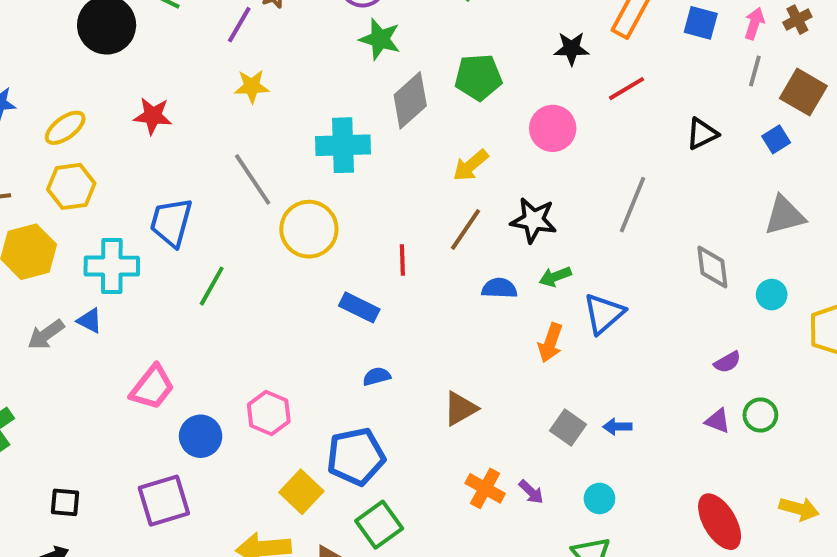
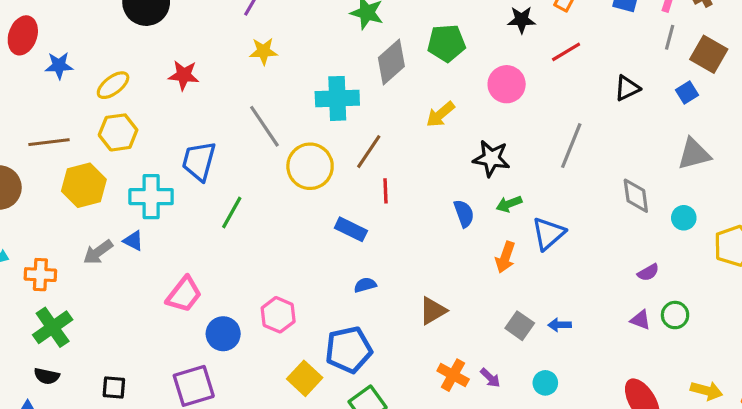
brown line: (466, 229) -> (369, 152), moved
blue semicircle: (499, 288) -> (464, 213), turned 68

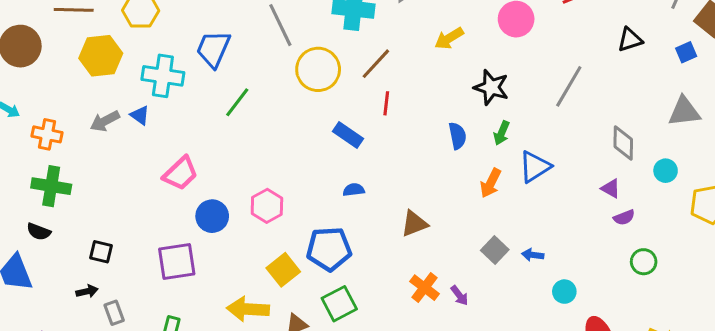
green arrow: (509, 204) -> (502, 133), turned -55
purple triangle: (641, 320) -> (611, 189), moved
green cross: (53, 327) -> (51, 186), turned 36
cyan circle: (545, 383) -> (564, 292), moved

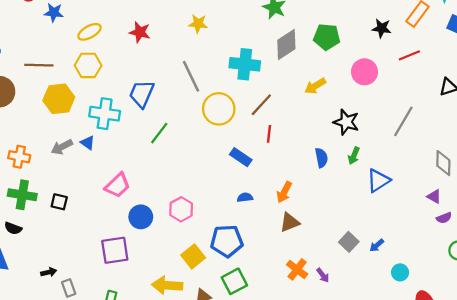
orange arrow: (491, 183) -> (284, 192), moved
black square: (101, 252) -> (59, 202), moved
blue arrow: (533, 255) -> (377, 245), turned -48

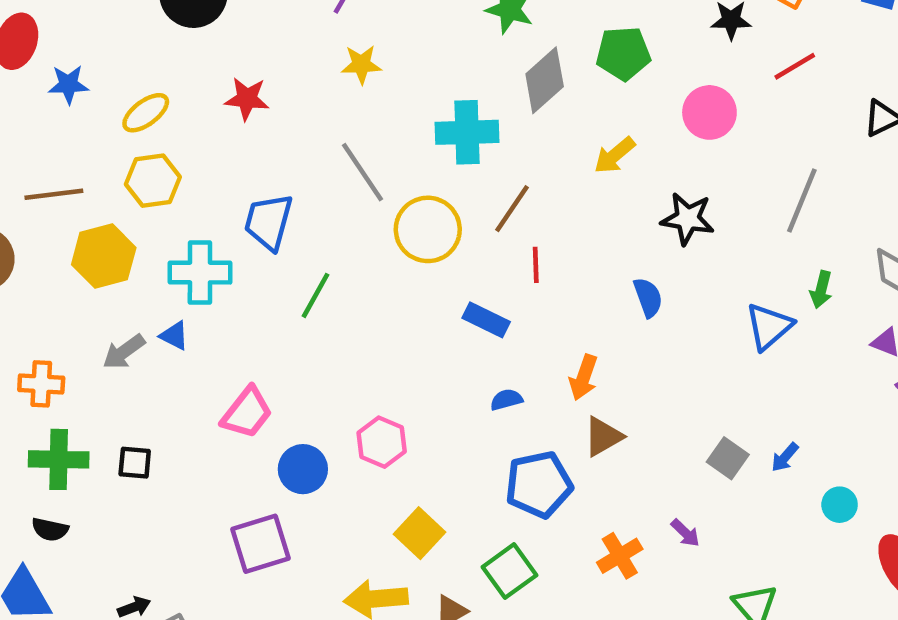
green arrow: (354, 156) -> (821, 289), moved
blue pentagon: (227, 241) -> (539, 484), moved
orange cross: (297, 269) -> (620, 556), moved, turned 30

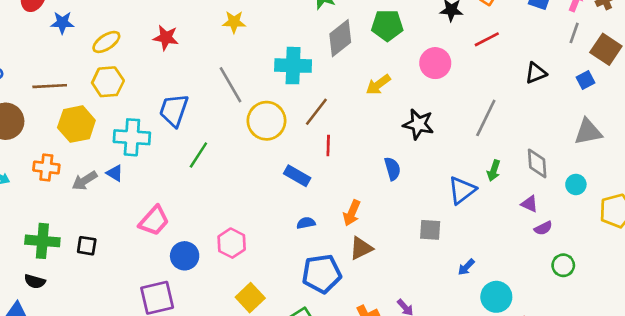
orange cross: (41, 384) -> (46, 167), moved
gray square: (728, 458) -> (430, 230), moved, turned -35
cyan circle: (840, 505) -> (496, 297), size x1.5

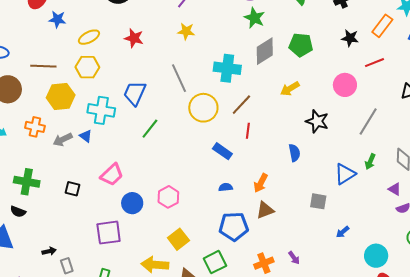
pink circle: (435, 63) -> (345, 85), moved
black square: (87, 246) -> (73, 189), moved
cyan circle: (496, 297) -> (376, 256), moved

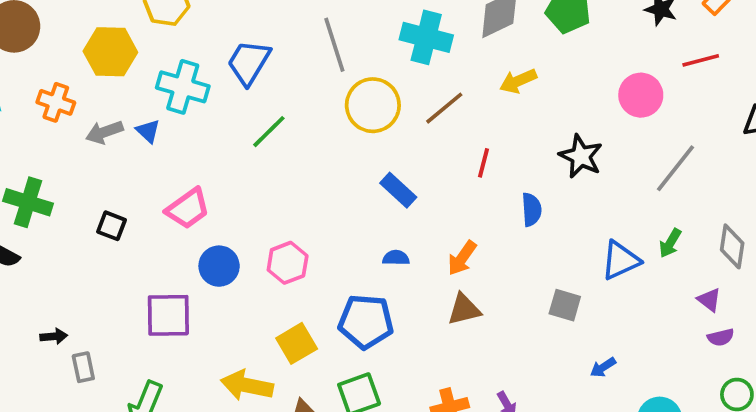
yellow arrow: (290, 89) -> (518, 81), moved
red line: (248, 131) -> (483, 163), moved
blue pentagon: (234, 226) -> (366, 321), moved

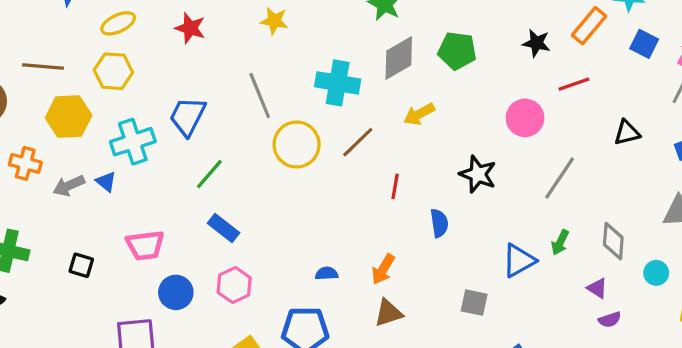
cyan cross: (183, 87) -> (133, 142), turned -30
blue rectangle: (398, 190) -> (224, 228), moved
pink trapezoid: (188, 209) -> (145, 245), turned 33

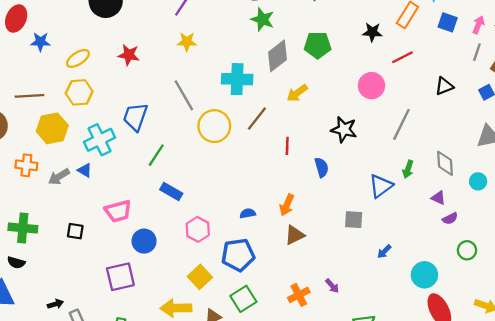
pink hexagon: (234, 285) -> (198, 229), moved

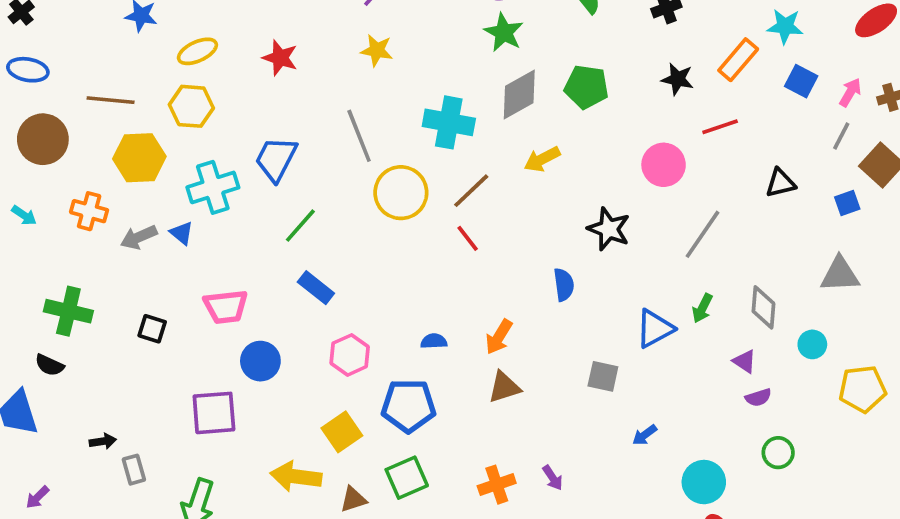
red line: (287, 146) -> (468, 238), moved, turned -48

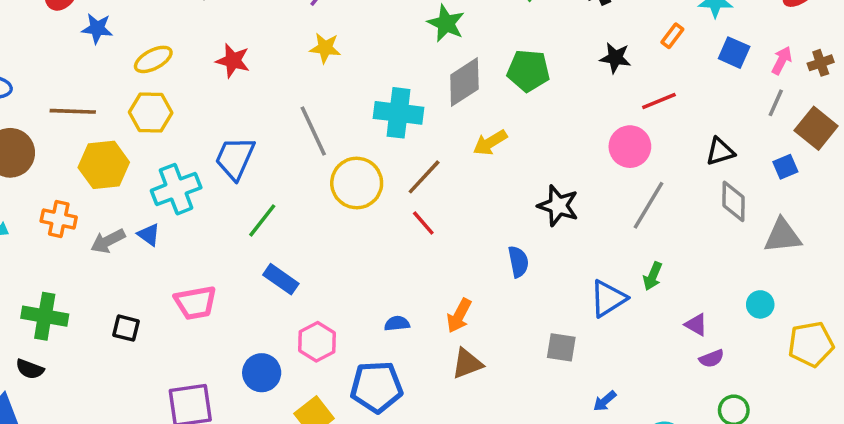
orange rectangle: (738, 60) -> (672, 36), size x0.6
pink circle: (664, 165) -> (630, 147), moved
gray diamond: (763, 307) -> (733, 201), moved
blue circle: (260, 361) -> (262, 373), moved

